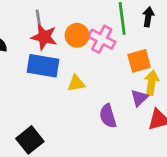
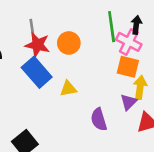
pink cross: (102, 39) -> (129, 42), moved
orange square: (139, 61) -> (128, 67), turned 30
blue rectangle: (43, 66) -> (37, 72), turned 40

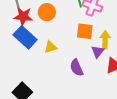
orange square: (128, 67) -> (85, 31), moved

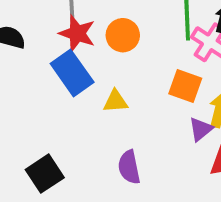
purple semicircle: (77, 68) -> (129, 167), moved

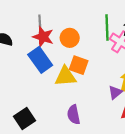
orange square: (185, 86) -> (79, 65), moved
yellow triangle: (115, 101) -> (66, 76), size x1.5

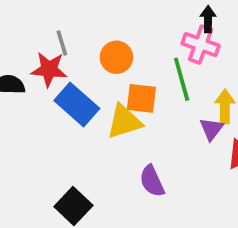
green line: (107, 27) -> (182, 79), moved
red star: (43, 37) -> (49, 69), moved

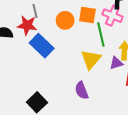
orange square: (141, 98) -> (87, 15), moved
yellow triangle: (124, 122) -> (91, 59), moved, turned -35
purple triangle: (212, 129) -> (116, 63), turned 32

